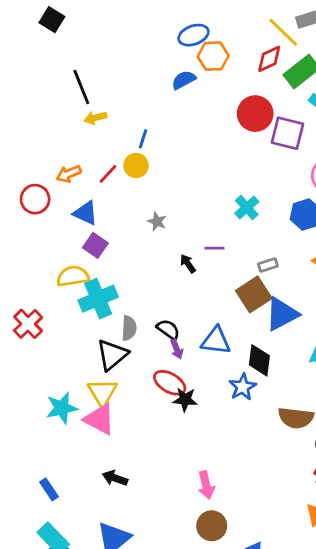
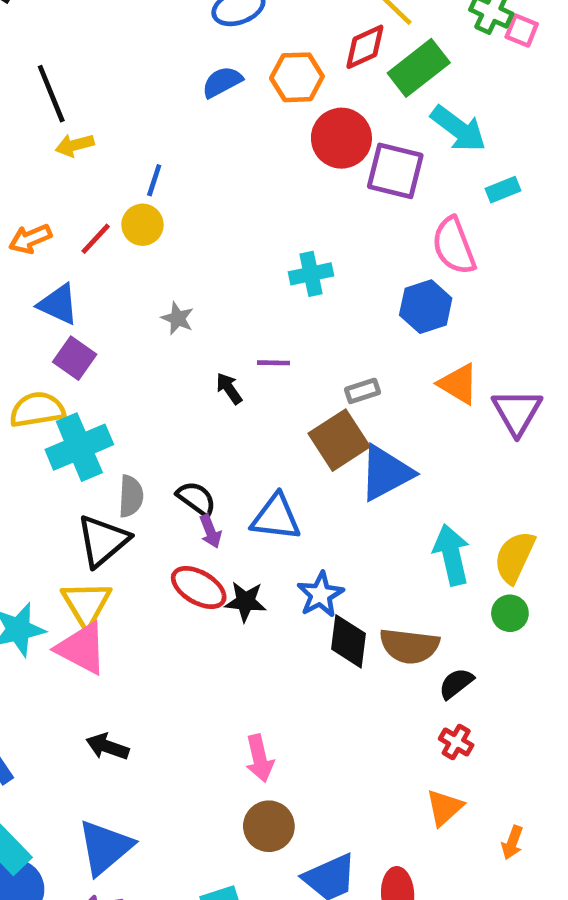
orange hexagon: (213, 56) -> (297, 77), moved
cyan cross: (247, 208) -> (311, 274), moved, turned 30
black diamond: (259, 360) -> (348, 641), moved
black star: (185, 400) -> (245, 602), moved

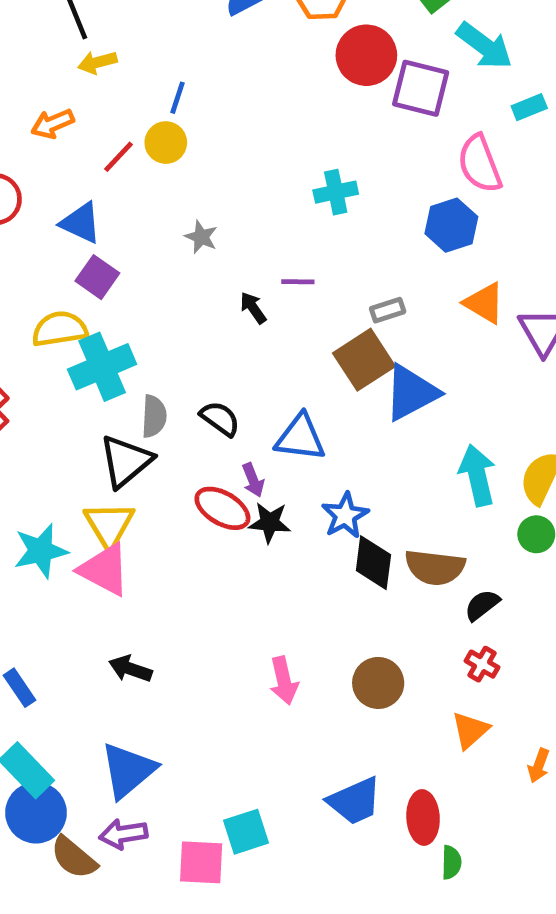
orange arrow: (30, 239) -> (53, 124), moved
purple arrow: (210, 531) -> (253, 480), moved
brown circle: (269, 826) -> (378, 683), moved

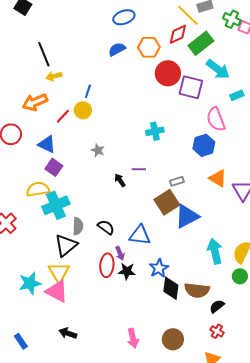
orange arrow: (53, 124) -> (35, 102), size x1.4
red ellipse: (222, 508) -> (107, 265), turned 65

